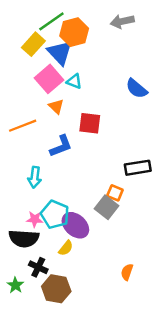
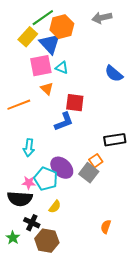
pink square: (49, 79) -> (41, 66), turned 30
blue L-shape: (61, 146) -> (64, 122), moved
orange square: (115, 193) -> (96, 161), turned 32
purple ellipse: (75, 225) -> (62, 168), moved

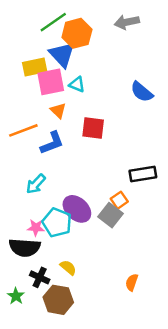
yellow rectangle: (28, 37) -> (35, 67), moved, turned 36
blue L-shape: (64, 122) -> (52, 143), moved
cyan arrow: (29, 148) -> (36, 184), turned 36
yellow semicircle: (55, 207) -> (68, 267), moved, turned -88

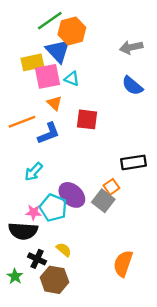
gray arrow: (127, 22) -> (131, 47), moved
orange semicircle: (132, 282) -> (123, 264), size x1.6

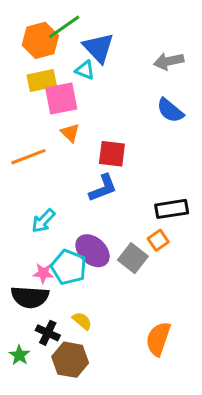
orange hexagon: (72, 31) -> (40, 40), moved
blue triangle: (58, 51) -> (98, 48), moved
cyan triangle: (72, 79) -> (85, 70), moved
blue L-shape: (49, 133) -> (103, 188), moved
orange square: (111, 187) -> (158, 240), moved

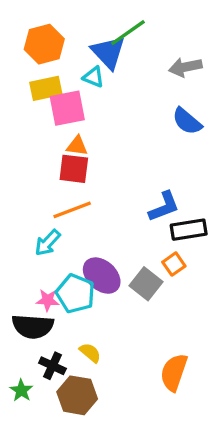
green line: (64, 27) -> (128, 33), moved
orange triangle: (70, 133) -> (77, 146), turned -36
red square: (112, 154) -> (74, 169), moved
orange line: (28, 157) -> (72, 210), moved
blue L-shape: (103, 188) -> (164, 207), moved

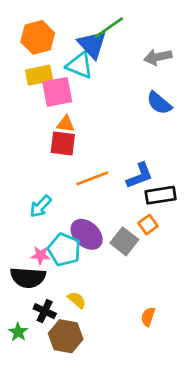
cyan triangle: (93, 77) -> (80, 65), size x1.5
orange line: (72, 210) -> (92, 178), moved
orange semicircle: (174, 372) -> (148, 317), size x0.6

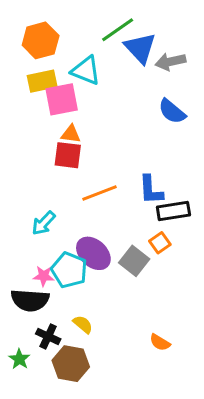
blue triangle: (92, 44) -> (140, 48), moved
blue L-shape: (140, 176) -> (151, 190), turned 108
orange semicircle: (148, 317) -> (160, 342), turned -78

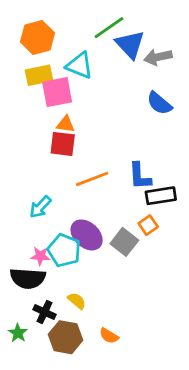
orange semicircle: (160, 342) -> (109, 336), moved

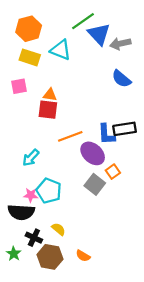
yellow rectangle: (39, 75) -> (30, 57), turned 30
pink square: (57, 92) -> (19, 86), moved, size x0.7
black rectangle: (161, 196) -> (125, 129), moved
purple ellipse: (87, 235) -> (93, 153), moved

